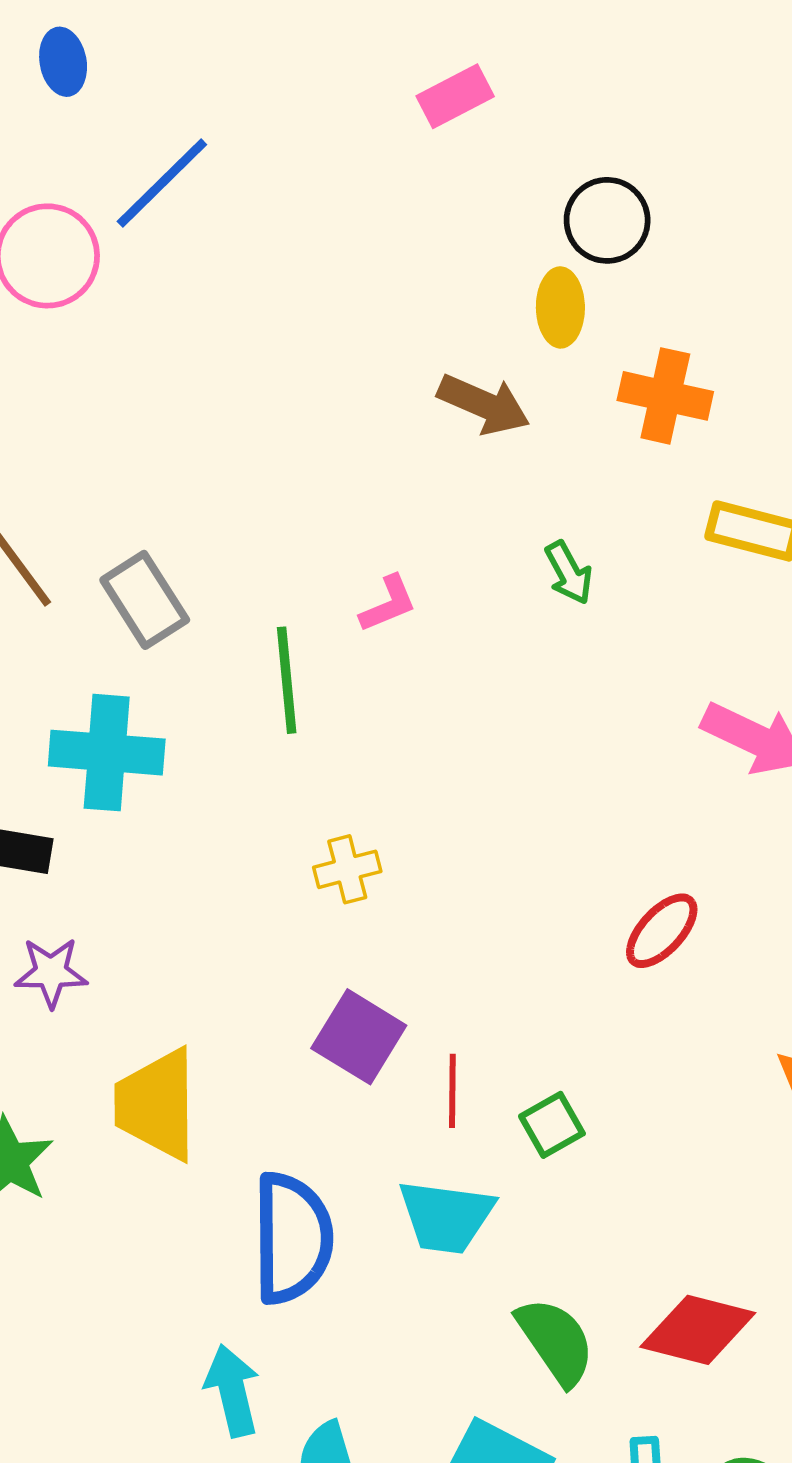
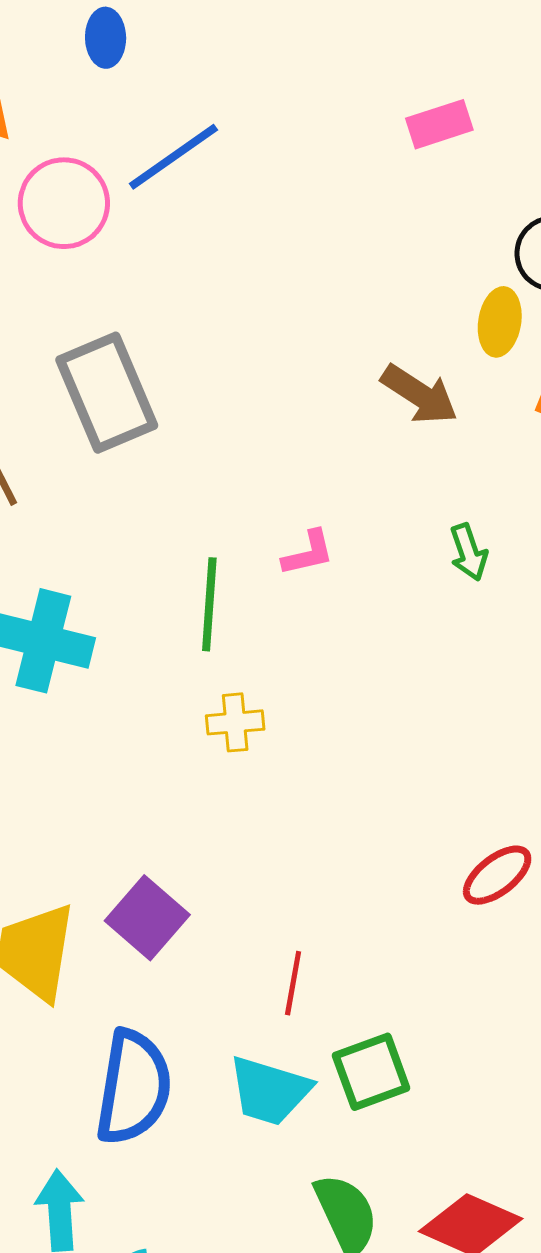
gray rectangle: (145, 600) -> (107, 393), moved, size x1.4
yellow cross: (347, 869) -> (235, 722), moved
purple square: (359, 1037) -> (147, 918), moved
green square: (552, 1125) -> (371, 1072), moved, size x1.4

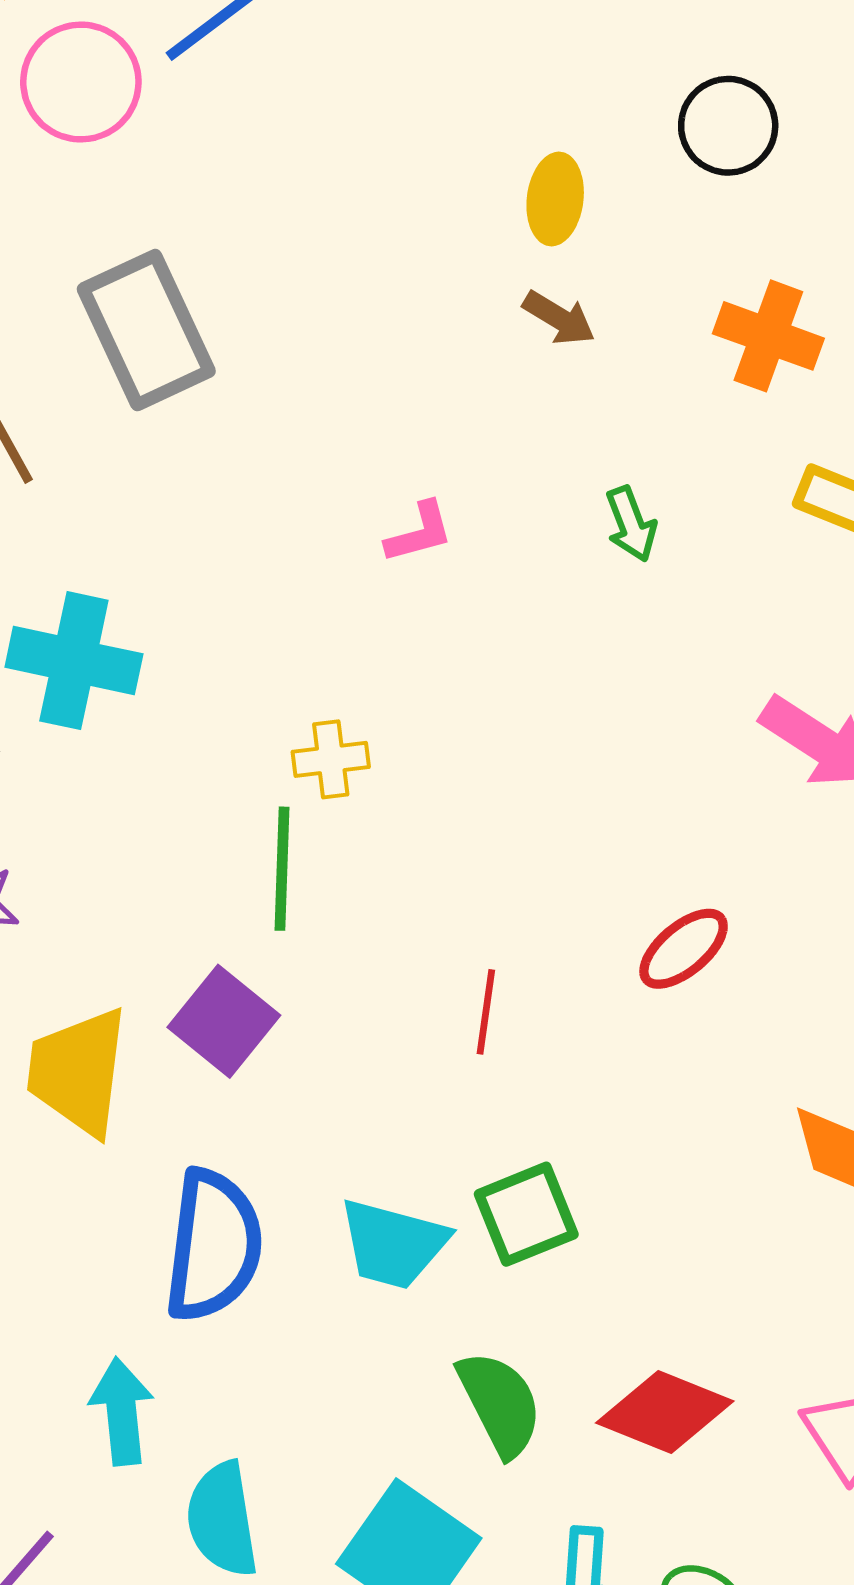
yellow ellipse: (500, 322) -> (555, 199), moved
brown arrow: (419, 394) -> (559, 318), size x0.7
green line: (209, 604) -> (282, 869), moved
red line: (293, 983) -> (486, 1012), moved

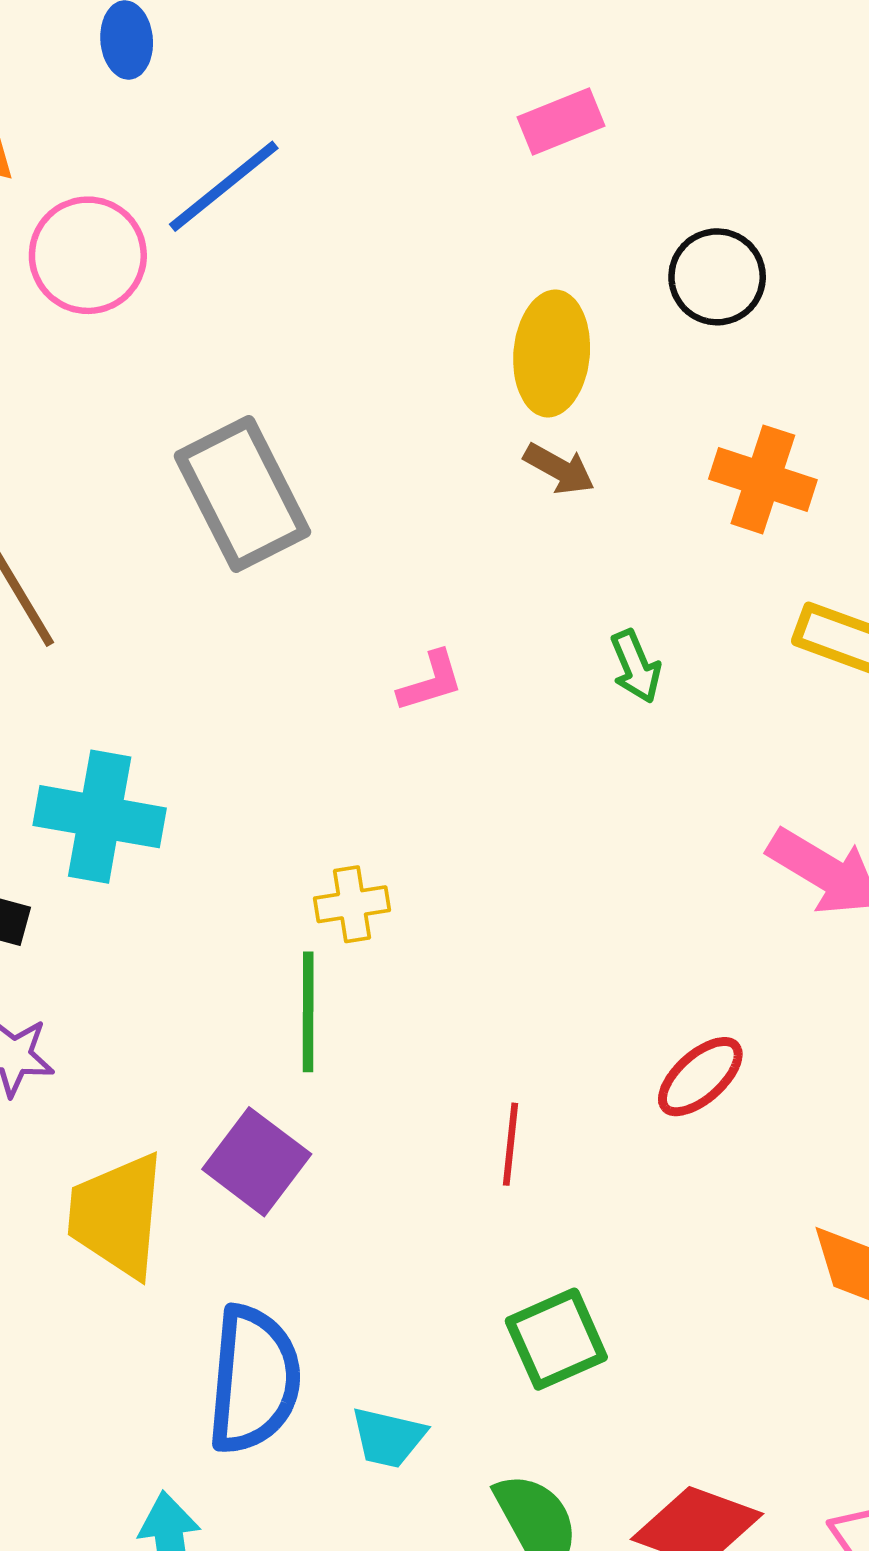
yellow ellipse: (555, 199) -> (552, 353), size x1.4
gray rectangle: (146, 330) -> (242, 494), moved
cyan trapezoid: (393, 1244) -> (388, 1438), moved, size x0.7

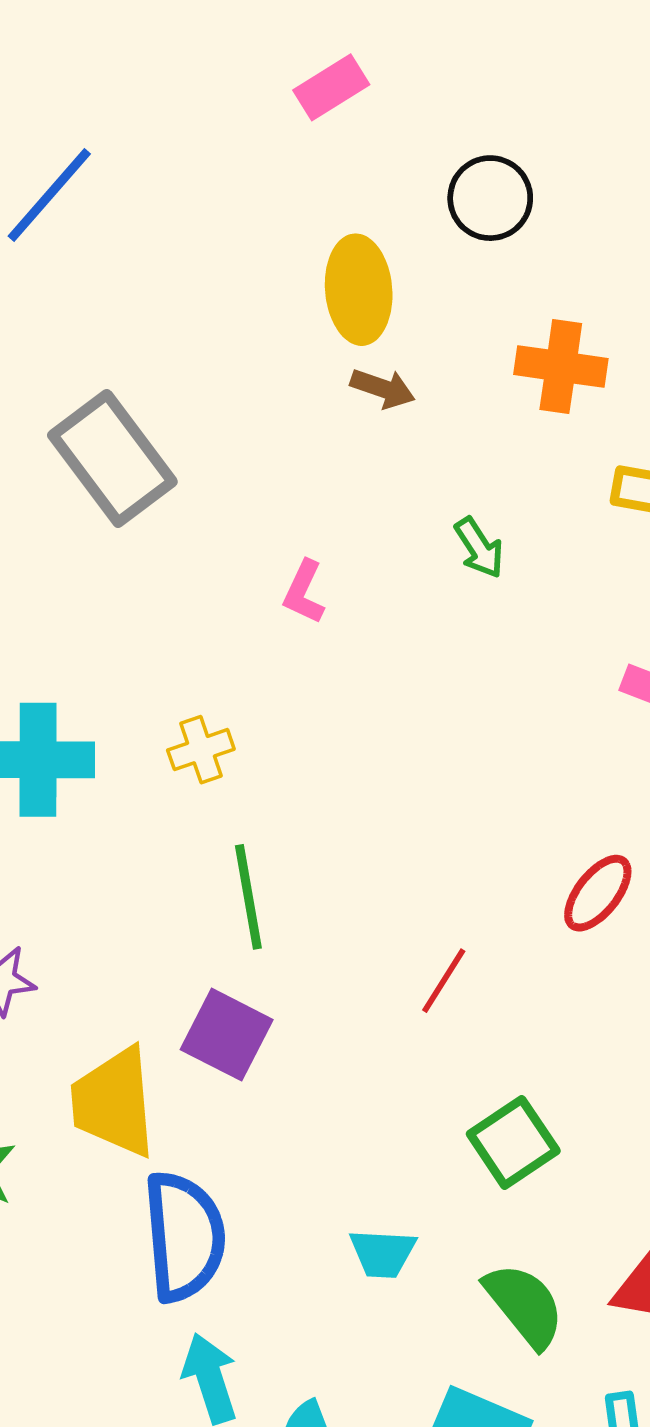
pink L-shape: (431, 681) -> (304, 592), turned 142
yellow cross: (352, 904) -> (201, 750), moved
red line: (511, 1144) -> (444, 981), turned 36
blue semicircle: (254, 1380) -> (184, 1236), moved

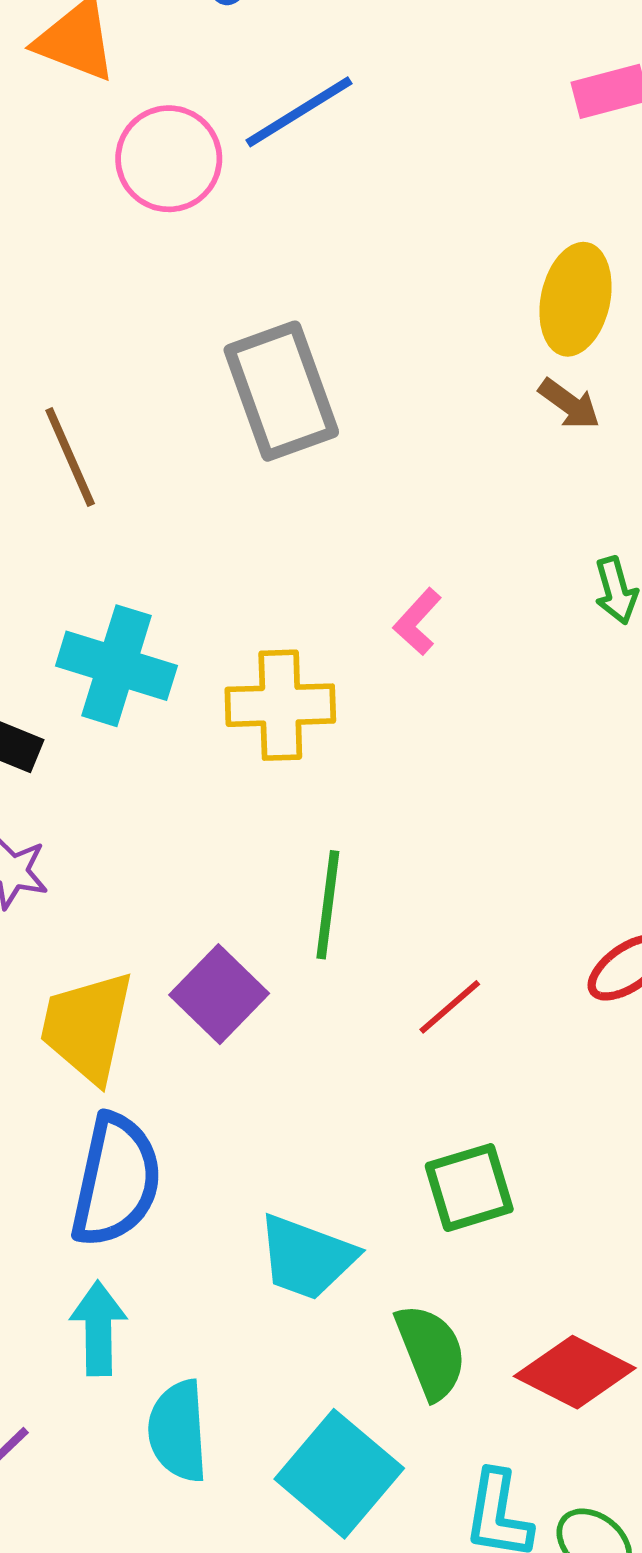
pink L-shape: (304, 592) -> (417, 622), moved
yellow cross: (201, 750) -> (280, 705), size x1.6
green line: (248, 897) -> (328, 905), moved
cyan trapezoid: (383, 1253) -> (307, 1257), size x1.5

